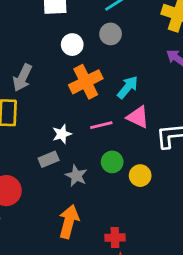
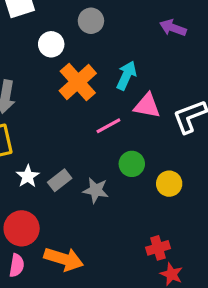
white star: (62, 134) -> (28, 176), moved
yellow circle: (140, 176) -> (169, 184), moved
orange arrow: (69, 222) -> (64, 259), moved, turned 108

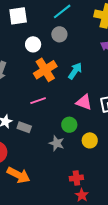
pink triangle: (147, 106) -> (84, 102), moved
pink line: (108, 126) -> (38, 101), moved
gray rectangle: (60, 180) -> (24, 127), turned 48
gray star: (96, 190) -> (57, 143), moved

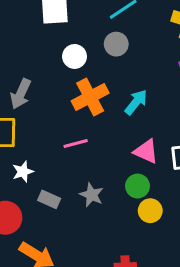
green circle: (69, 125) -> (138, 186), moved
gray rectangle: (24, 127) -> (49, 199), moved
gray star: (57, 143) -> (92, 195), moved

